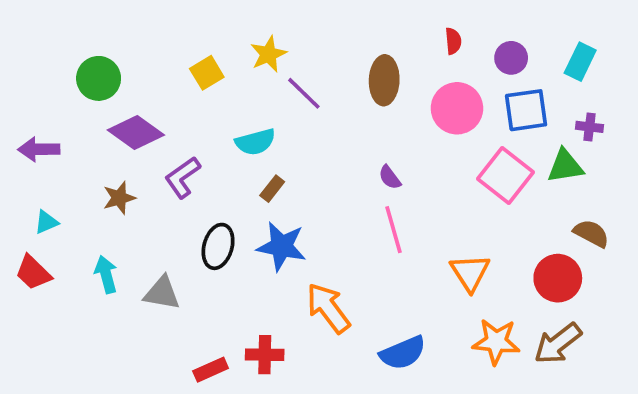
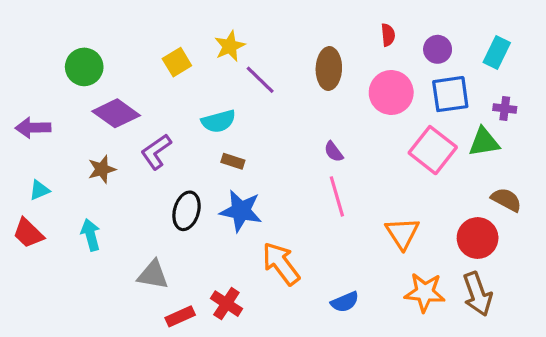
brown rectangle: (272, 189) -> (233, 161), turned 70
gray triangle: (162, 293) -> (153, 275), moved
brown arrow: (558, 343) -> (478, 294), turned -72
blue semicircle: (403, 353) -> (345, 302), size x0.7
red cross: (265, 355) -> (226, 304), turned 32

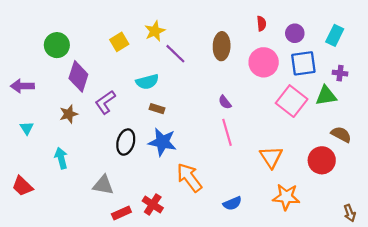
purple diamond: (116, 113) -> (78, 76), turned 72
cyan triangle: (39, 190) -> (27, 128), turned -40
red trapezoid: (28, 233) -> (22, 186), moved
brown arrow: (478, 294) -> (350, 213), moved, size x0.6

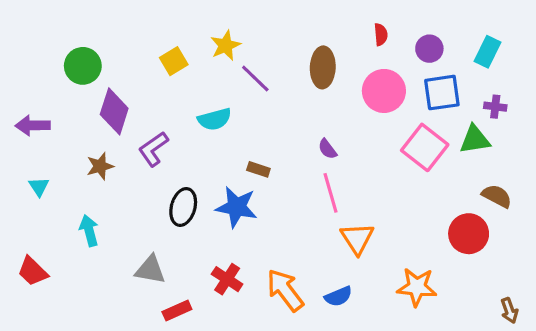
brown rectangle: (157, 109) -> (258, 169), moved
orange triangle: (271, 157) -> (357, 238), moved
orange arrow: (189, 178) -> (285, 290), moved
red cross: (153, 204) -> (227, 279), moved

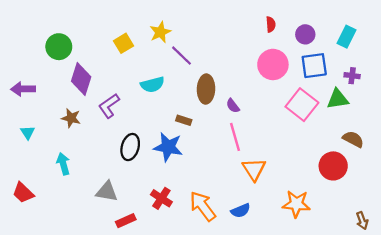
brown ellipse: (323, 67) -> (206, 89), moved
brown star: (100, 166) -> (71, 118), turned 30

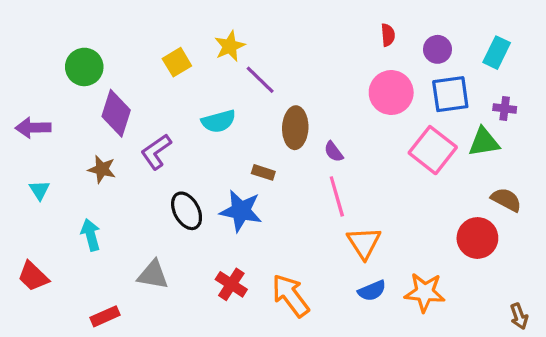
black ellipse: (130, 147) -> (187, 211), turned -45
blue semicircle: (241, 211) -> (372, 291), moved
red rectangle: (126, 221) -> (105, 316), moved

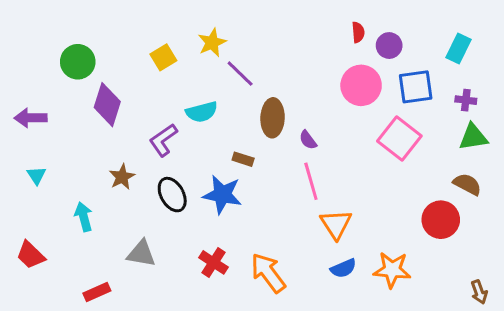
purple circle: (438, 49) -> (389, 46), moved
green triangle: (484, 142) -> (473, 137), moved
purple L-shape: (156, 152) -> (163, 140), moved
brown star: (102, 169) -> (122, 177), moved, turned 30

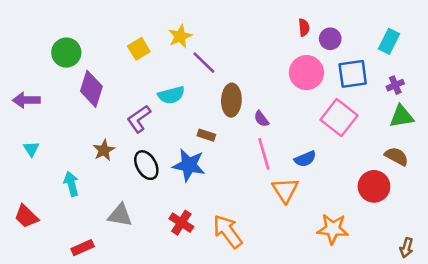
purple cross: (466, 100) -> (395, 85), turned -30
blue semicircle: (343, 268) -> (305, 159), moved
brown arrow: (479, 292) -> (407, 248), turned 36

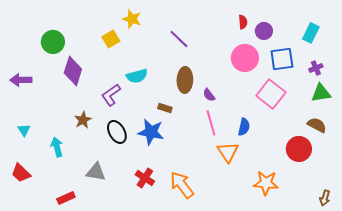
yellow star: (180, 36) -> (132, 19), moved, turned -30
purple line: (204, 63) -> (179, 39), moved
cyan triangle: (31, 149) -> (24, 130), moved
blue semicircle: (305, 159) -> (244, 127), turned -54

